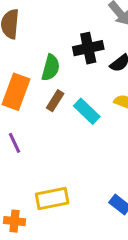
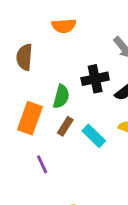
purple line: (15, 143) -> (42, 164), moved

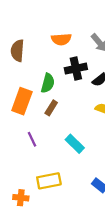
orange semicircle: (64, 26) -> (61, 39), moved
cyan rectangle: (94, 136) -> (75, 144), moved

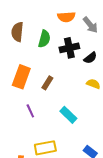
orange semicircle: (61, 39) -> (66, 17), moved
green semicircle: (48, 83) -> (44, 39), moved

